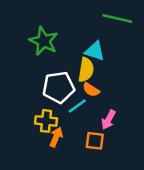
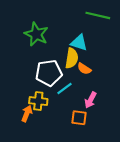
orange semicircle: (91, 90) -> (84, 69), moved
orange arrow: (56, 137) -> (27, 114), moved

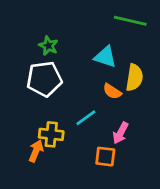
green star: (36, 34) -> (48, 46), size x0.6
yellow semicircle: (72, 58) -> (134, 78), moved
white pentagon: (49, 73) -> (44, 79), moved

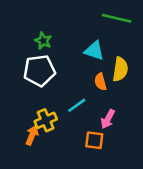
orange semicircle: (112, 91) -> (100, 82), turned 42
yellow cross: (51, 134) -> (46, 120), turned -30

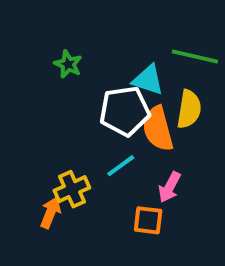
green line: (117, 18) -> (195, 56), moved
white pentagon: (39, 71) -> (125, 111), moved
orange semicircle: (100, 82) -> (158, 129), size x1.6

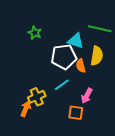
orange semicircle: (158, 129) -> (81, 66), size x0.6

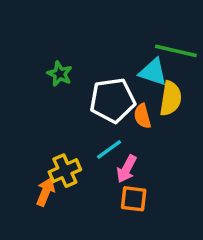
green star: (35, 33) -> (60, 74), moved
cyan triangle: (76, 41) -> (153, 72), moved
pink arrow: (87, 96) -> (127, 169), moved

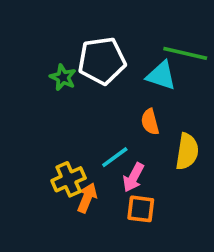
yellow semicircle: (171, 98) -> (187, 152), moved
white pentagon: (112, 100) -> (102, 61), moved
orange arrow: (46, 192) -> (87, 198), moved

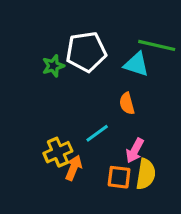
green star: (63, 77) -> (53, 66), turned 30
yellow semicircle: (187, 152) -> (146, 174), moved
pink arrow: (133, 177) -> (135, 151), moved

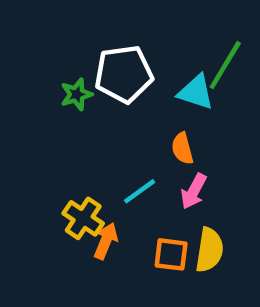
green line: (157, 45) -> (225, 65), turned -72
pink arrow: (135, 151) -> (194, 191), moved
yellow cross: (58, 152) -> (83, 218), turned -32

